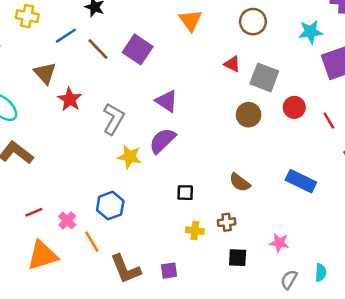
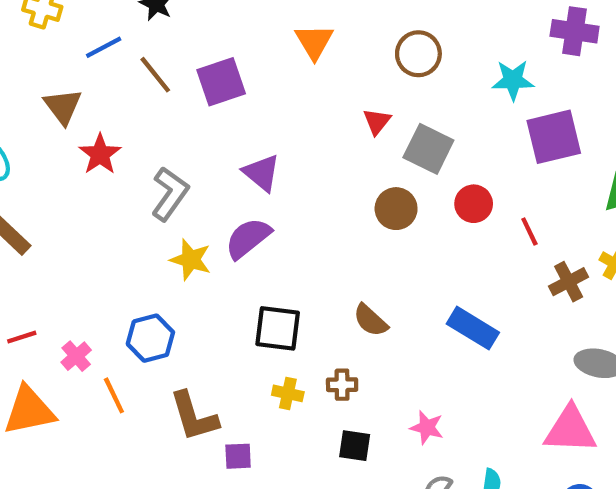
purple square: (138, 49) -> (221, 82), turned 32
red triangle: (232, 64) -> (377, 121), turned 36
black square: (185, 193) -> (278, 328), size x1.6
brown L-shape: (126, 269) -> (194, 416), moved

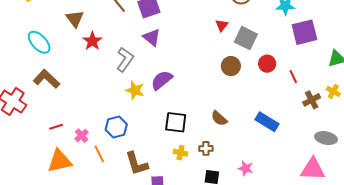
purple triangle: (261, 173) -> (152, 37), moved

